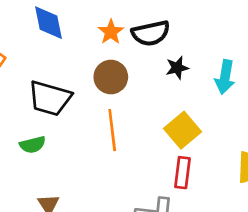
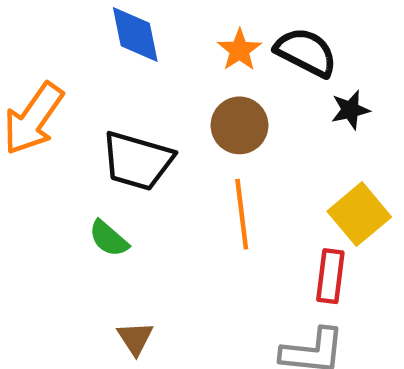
black semicircle: (151, 33) -> (306, 52), turned -141
green semicircle: (33, 145) -> (109, 238), turned 55
red rectangle: (182, 173) -> (330, 276), moved

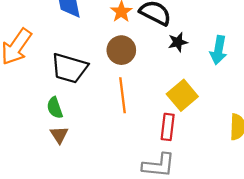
green semicircle: (109, 238) -> (55, 108), turned 30
brown triangle: (135, 338) -> (59, 135), moved

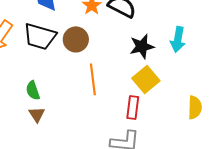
black star: (178, 42) -> (142, 46), moved, size x1.4
brown circle: (121, 50) -> (76, 39), moved
black trapezoid: (69, 68) -> (40, 36), moved

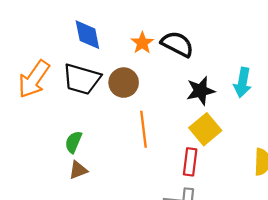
green semicircle: (33, 90) -> (73, 142), turned 42
brown triangle: (37, 114) -> (78, 170), turned 42

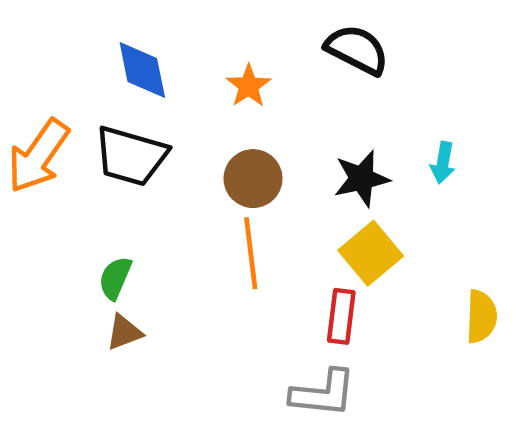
black semicircle: (177, 44) -> (357, 50), moved
brown circle: (124, 83) -> (253, 179), moved
cyan arrow: (243, 83) -> (443, 163), size x0.7

